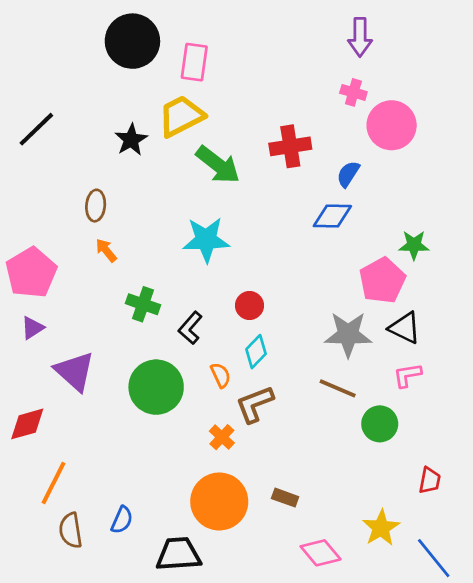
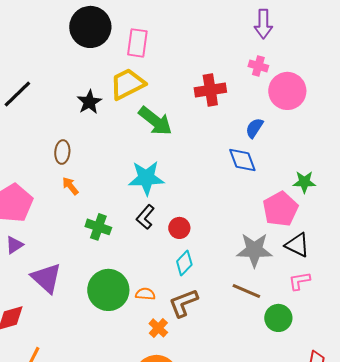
red cross: (290, 146) -> (210, 90), moved
blue diamond: (332, 216) -> (242, 160), turned 68
black L-shape: (190, 328) -> (145, 217), moved
orange semicircle: (221, 375) -> (145, 294), moved, turned -60

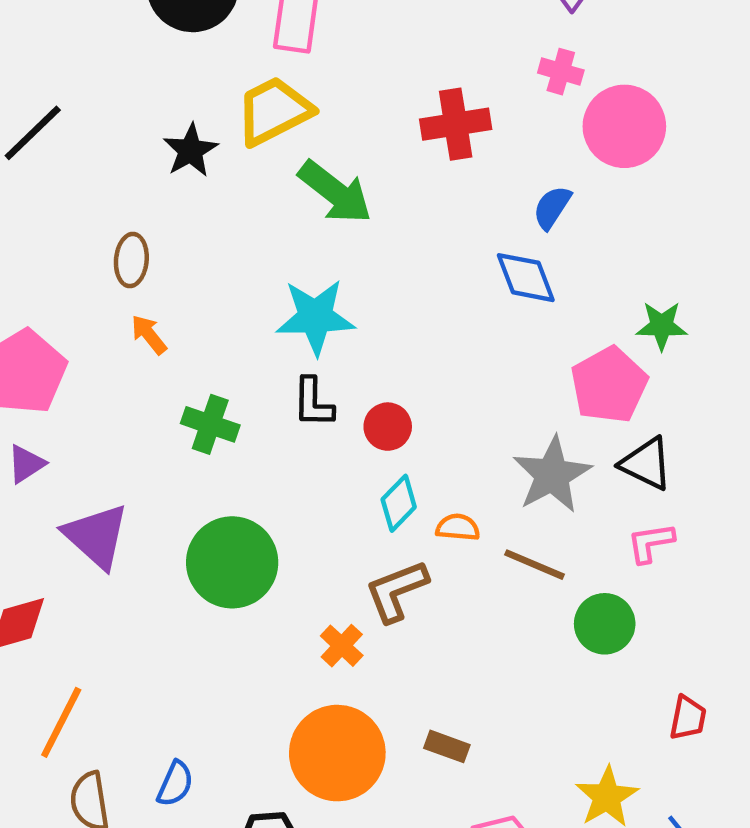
black L-shape: (145, 217) -> (313, 402), turned -40
gray star: (254, 250) -> (552, 475), turned -30
orange semicircle: (145, 294) -> (458, 527), moved

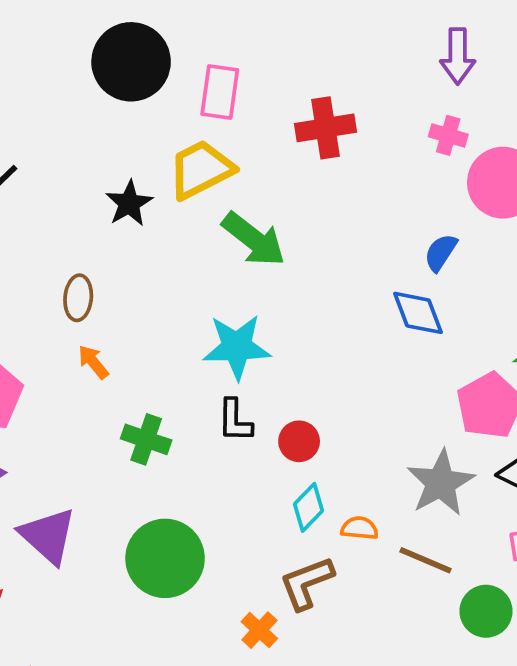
red cross: (456, 124) -> (325, 128), moved

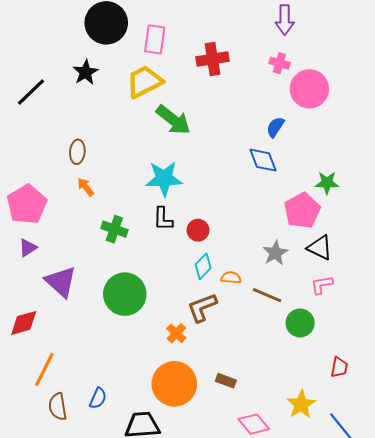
black star: (129, 203) -> (86, 72), moved
gray star: (441, 483) -> (275, 253), size x0.7

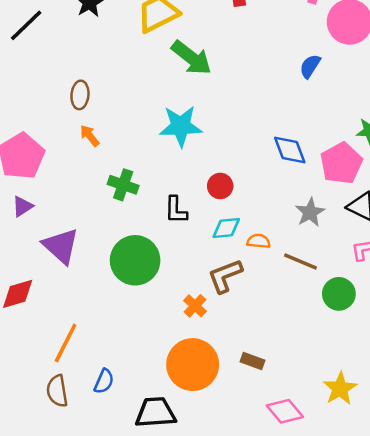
blue diamond: (263, 160) -> (290, 150), moved
black L-shape: (163, 219) -> (176, 210), moved
cyan diamond: (203, 266) -> (226, 228), turned 40
orange line: (44, 369) -> (66, 343), moved

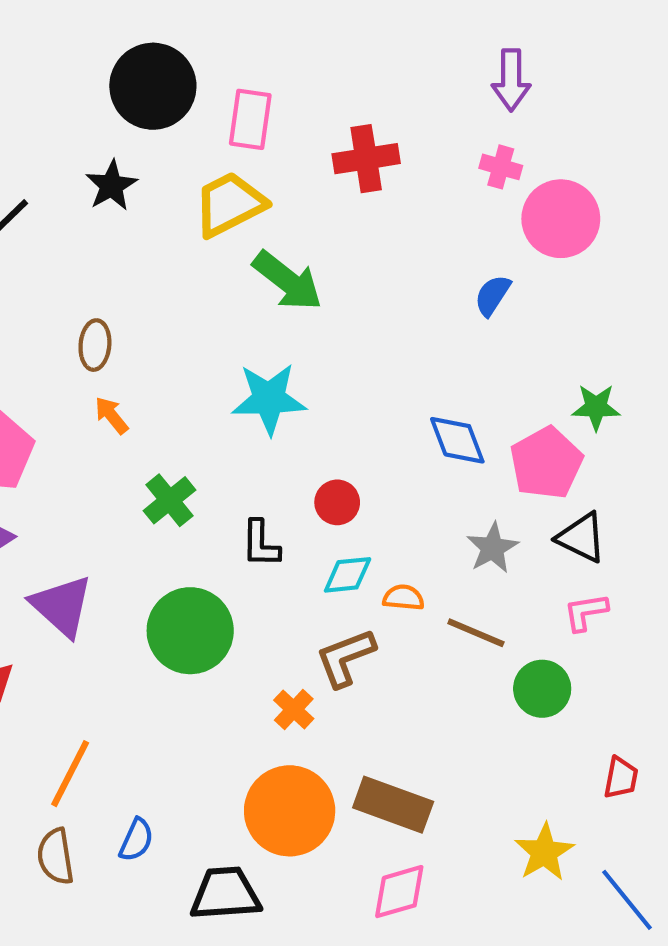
green cross: (123, 185) -> (169, 500), turned 32
brown rectangle: (253, 361) -> (393, 805), size x1.8
pink diamond: (285, 411) -> (399, 892), moved, turned -66

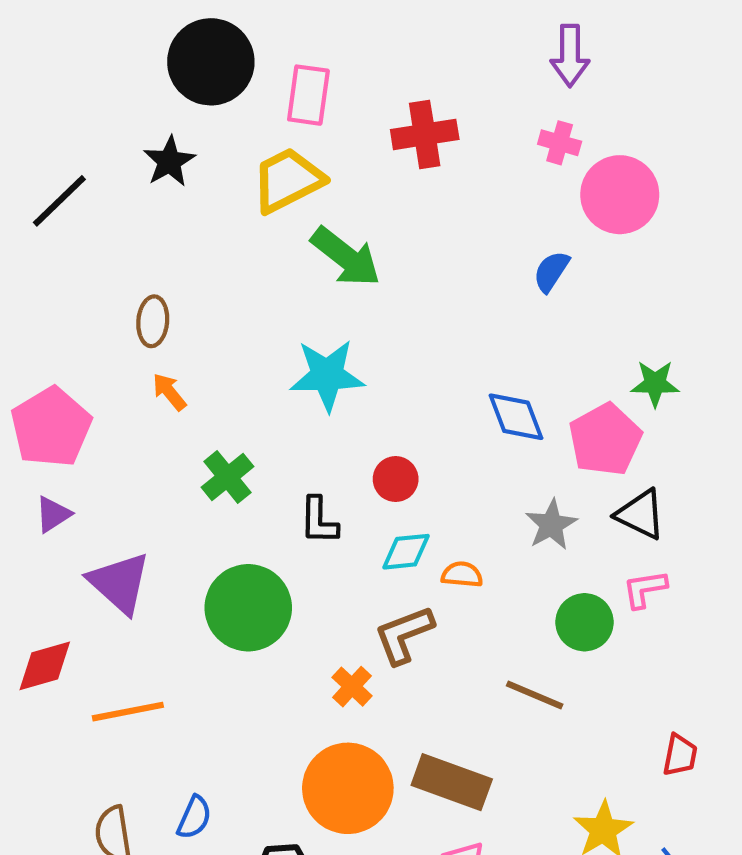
brown line: (476, 633) -> (535, 695), moved
green circle: (542, 689) -> (584, 622), moved
orange line: (70, 774) -> (128, 712), moved, turned 52

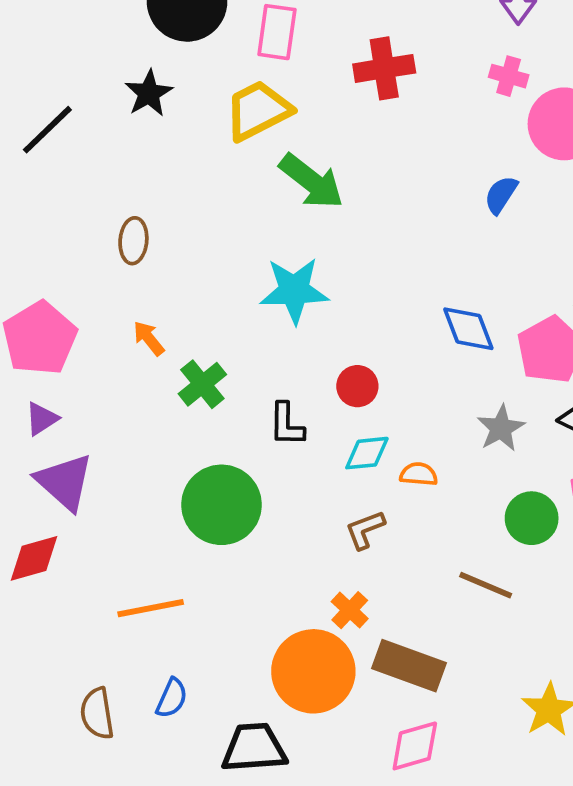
orange arrow: (169, 392) -> (149, 338), moved
purple triangle: (120, 583) -> (65, 482), moved
brown L-shape: (404, 635) -> (365, 530), size x0.7
orange cross: (352, 687) -> (350, 610), moved
orange line: (128, 712) -> (151, 608), moved

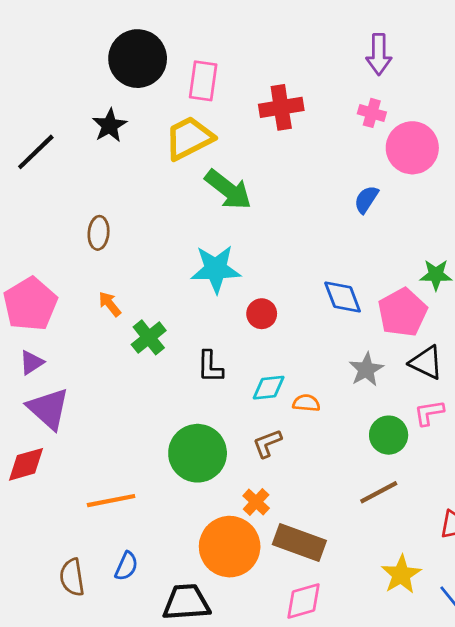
red circle: (357, 386) -> (262, 314), moved
green circle: (221, 505) -> (198, 453), moved
brown line: (486, 585) -> (379, 492), moved, turned -51

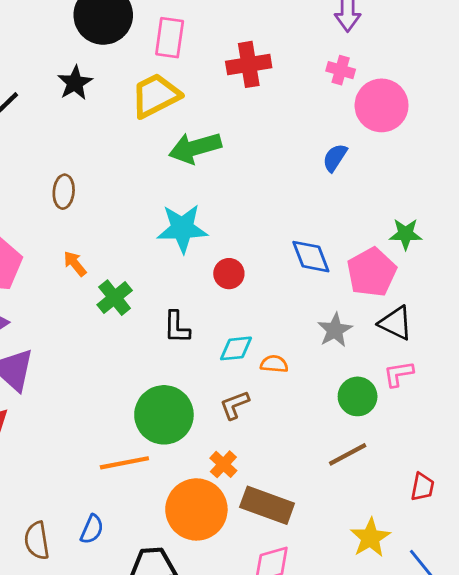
green arrow: (228, 190) -> (195, 148), turned 126
orange line: (111, 501) -> (124, 463), moved

